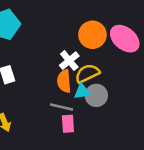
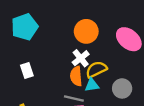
orange circle: (92, 35) -> (86, 31), moved
gray circle: (96, 95) -> (122, 88), moved

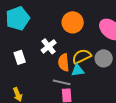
white cross: (81, 58) -> (49, 46), moved
gray circle: (122, 88) -> (104, 58), moved

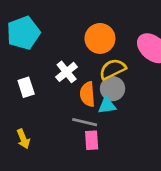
yellow semicircle: (82, 56) -> (113, 69), moved
gray circle: (104, 58) -> (113, 89), moved

